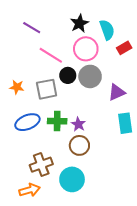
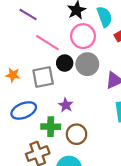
green cross: (57, 121) -> (51, 127), moved
purple star: (78, 124) -> (66, 105), moved

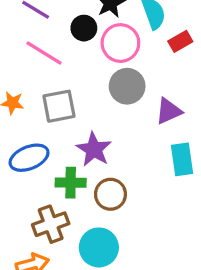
pink line: (47, 43) -> (44, 53), moved
black circle: (65, 63) -> (84, 28), moved
purple star: (66, 105) -> (94, 149), size x1.5

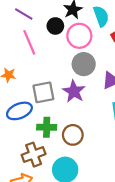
pink line: (44, 53) -> (29, 42), turned 35
gray square: (59, 106) -> (43, 92), moved
purple star: (94, 149) -> (74, 91), moved

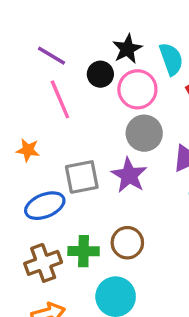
green cross: (47, 127) -> (84, 251), moved
brown cross: (34, 155) -> (43, 263), moved

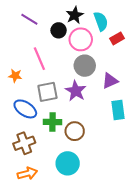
pink line: (60, 99) -> (39, 59), moved
blue ellipse: (45, 206) -> (25, 109), turned 55
green cross: (84, 251) -> (52, 122), moved

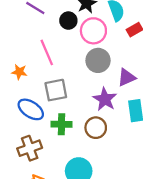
purple star: (76, 91) -> (105, 99), moved
brown circle: (75, 131) -> (96, 128), moved

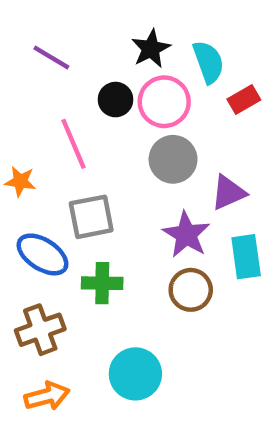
black circle: (68, 21) -> (115, 100), moved
brown circle: (96, 128) -> (191, 290), moved

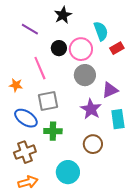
black star: (151, 49) -> (63, 15), moved
brown circle: (191, 290) -> (93, 144), moved

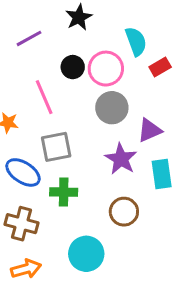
purple line: (30, 29) -> (29, 38), turned -60
brown cross: (25, 152) -> (22, 224), turned 35

